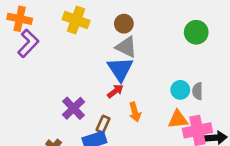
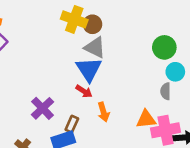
yellow cross: (76, 20) -> (74, 19), moved
green circle: (196, 32) -> (164, 47), moved
cyan circle: (180, 90) -> (175, 72), moved
red arrow: (115, 91) -> (84, 91), turned 70

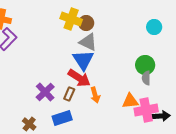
green circle: (164, 47) -> (145, 65), moved
cyan circle: (175, 72) -> (154, 27), moved
red arrow: (84, 91) -> (79, 78), size x1.6
brown rectangle: (72, 124) -> (69, 94), moved

